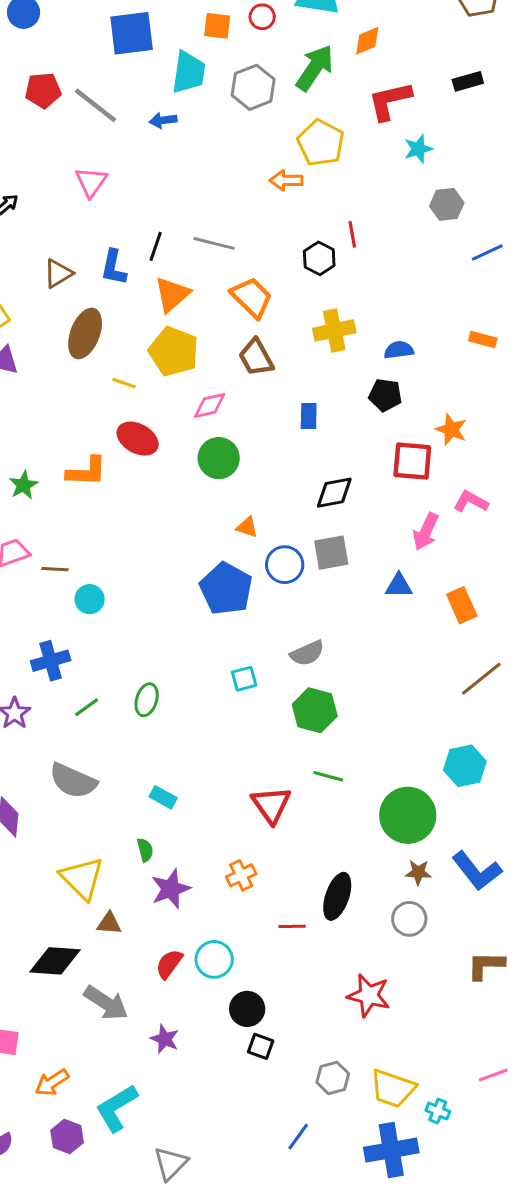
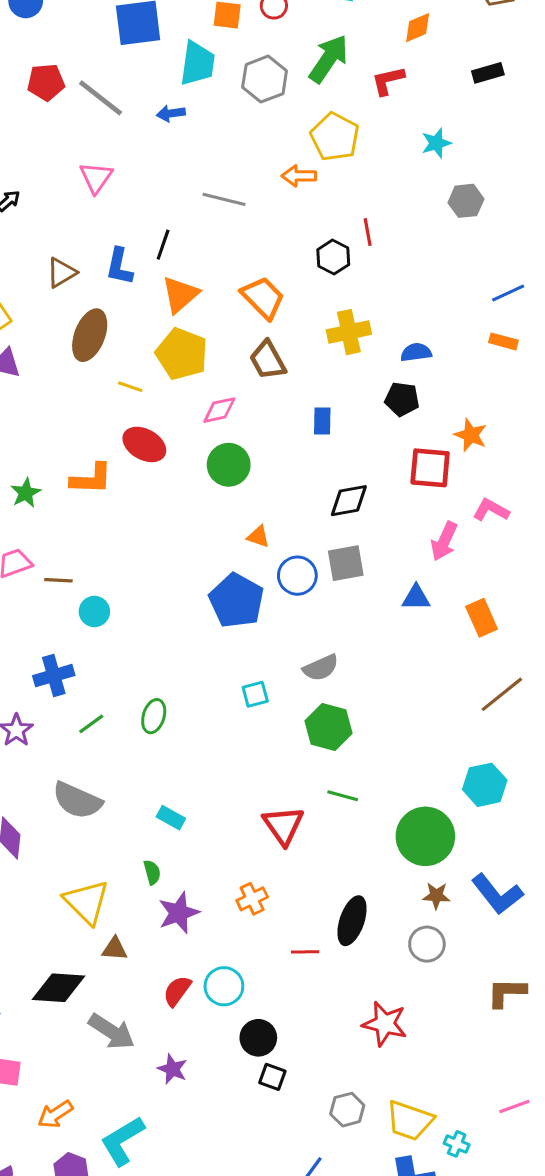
orange diamond: (367, 41) -> (418, 28), moved
red L-shape: (390, 101) -> (388, 81), moved, size x0.7
gray line: (214, 243) -> (224, 199), moved
blue line: (487, 252) -> (508, 293), moved

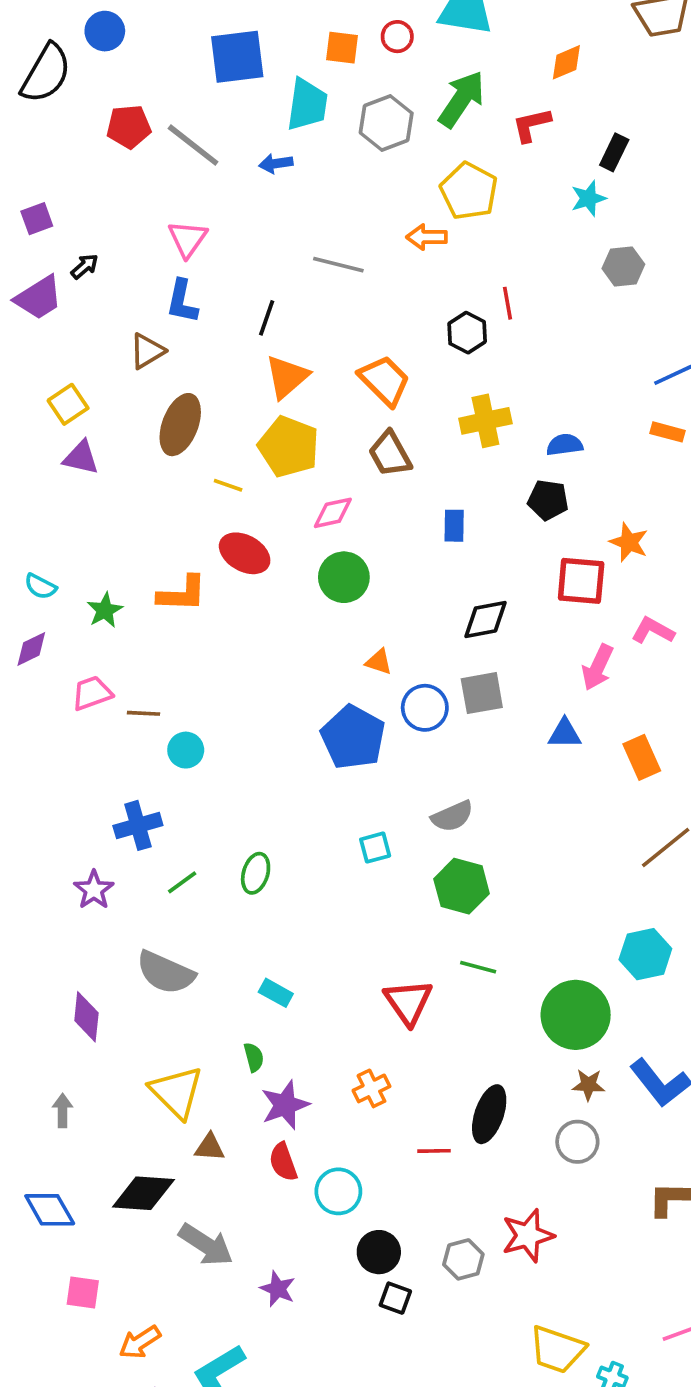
black rectangle: (488, 73) -> (614, 152), moved, turned -48
blue L-shape: (119, 266) -> (182, 301), moved
red semicircle: (177, 991) -> (283, 1162), moved, turned -56
red star: (385, 1024) -> (528, 1236), turned -30
gray hexagon: (347, 1110) -> (463, 1259), moved

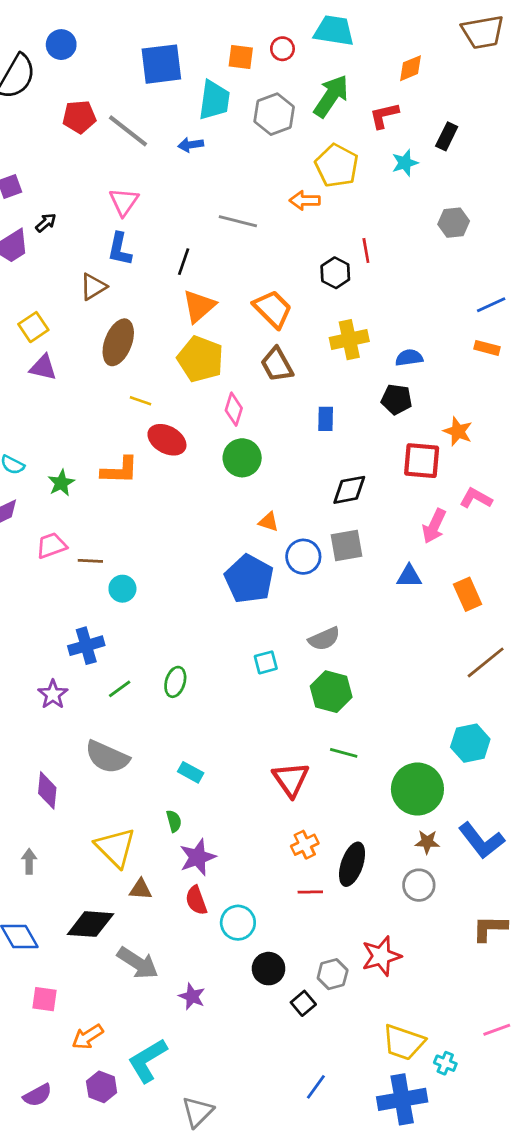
cyan star: (588, 198) -> (405, 163), moved
yellow line: (228, 485) -> (141, 401), moved
pink diamond: (333, 513) -> (234, 409), turned -60
orange cross: (371, 1088) -> (305, 845), moved
black square: (395, 1298) -> (303, 1003), moved, turned 30

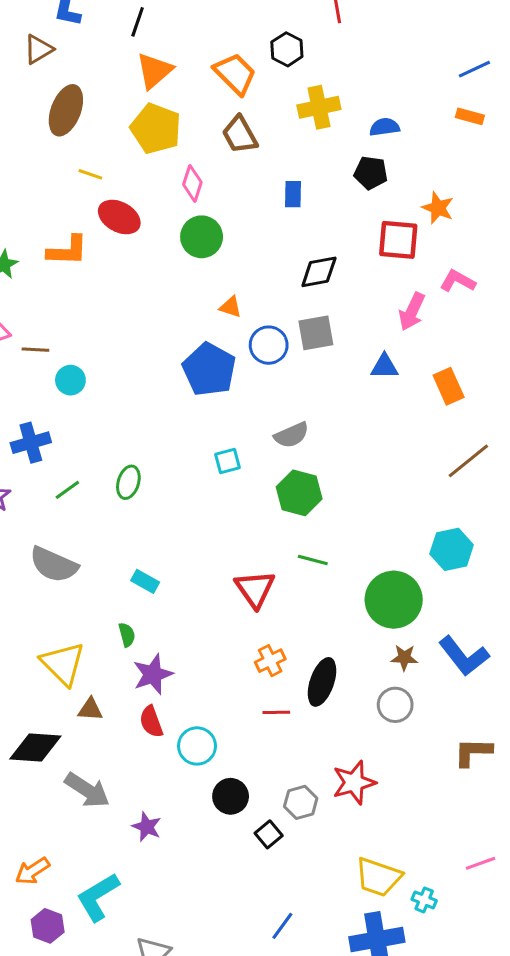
black hexagon: (335, 273) -> (287, 49), moved

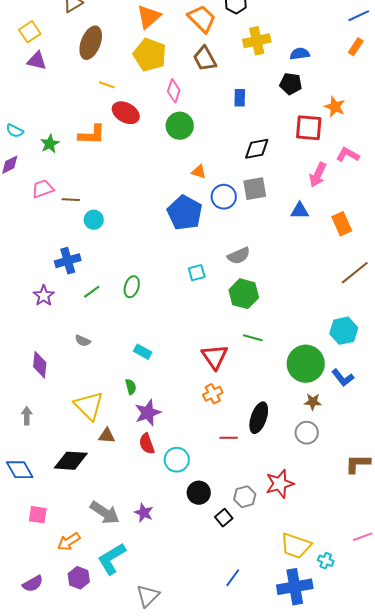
orange rectangle: (470, 116) -> (356, 47), turned -72
gray semicircle: (54, 565) -> (83, 341), size x0.5
blue L-shape: (464, 656) -> (343, 378), moved, size x0.7
orange cross: (270, 661) -> (213, 394), moved
gray arrow: (87, 790) -> (105, 513), moved

